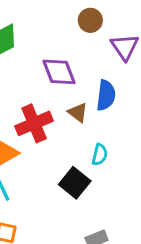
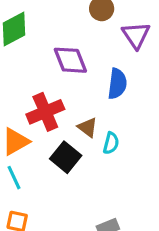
brown triangle: (78, 112) -> (88, 127), moved
black square: (75, 183) -> (66, 157), moved

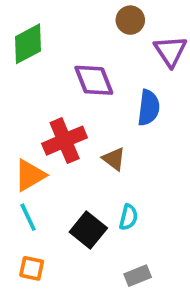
cyan semicircle: (111, 143) -> (128, 217), moved
black square: (66, 157) -> (88, 230), moved

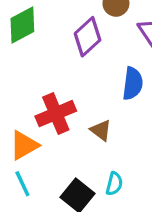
purple diamond: (94, 80) -> (88, 37), moved, turned 69

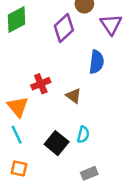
red cross: (56, 114) -> (41, 84), size x0.7
orange triangle: (24, 145) -> (18, 107), turned -40

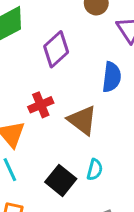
purple diamond: (64, 28) -> (56, 49), moved
brown triangle: (73, 96) -> (82, 120), size x1.5

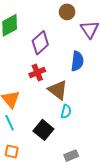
red cross: (41, 105) -> (37, 72), moved
cyan semicircle: (95, 170) -> (66, 111), moved

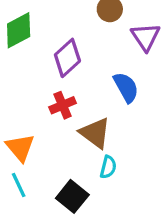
blue semicircle: (77, 61) -> (126, 87), turned -36

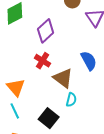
blue semicircle: (126, 87) -> (89, 61), moved
red cross: (63, 105) -> (43, 61), turned -35

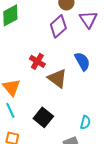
purple diamond: (46, 31) -> (58, 26), moved
cyan semicircle: (71, 100) -> (85, 122), moved

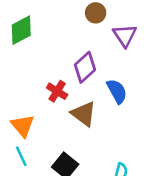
purple diamond: (58, 26) -> (85, 67), moved

